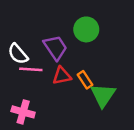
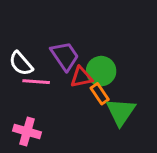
green circle: (86, 29) -> (101, 71), moved
red triangle: (62, 76) -> (81, 77), moved

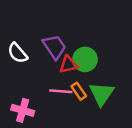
pink line: (36, 82) -> (61, 91), moved
orange rectangle: (100, 94) -> (79, 91), moved

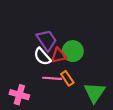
white semicircle: (18, 53) -> (42, 57), moved
green triangle: (102, 94) -> (95, 92), moved

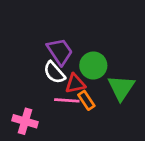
red triangle: (59, 55) -> (75, 84), moved
green triangle: (95, 92) -> (121, 88), moved

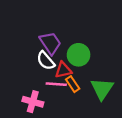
green triangle: (121, 88) -> (102, 89), moved
pink cross: (25, 121) -> (33, 102), moved

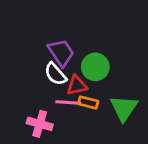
orange rectangle: (73, 84) -> (88, 102), turned -42

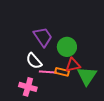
white semicircle: (55, 74) -> (34, 61), moved
red triangle: (77, 85) -> (73, 65), moved

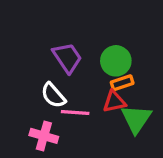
green circle: (67, 47) -> (116, 61), moved
orange rectangle: (62, 72) -> (122, 83), moved, turned -32

